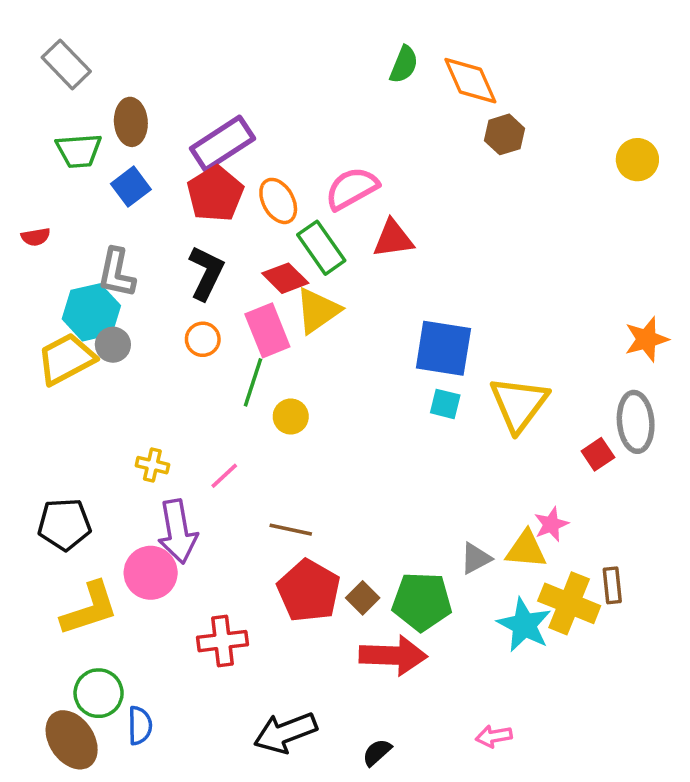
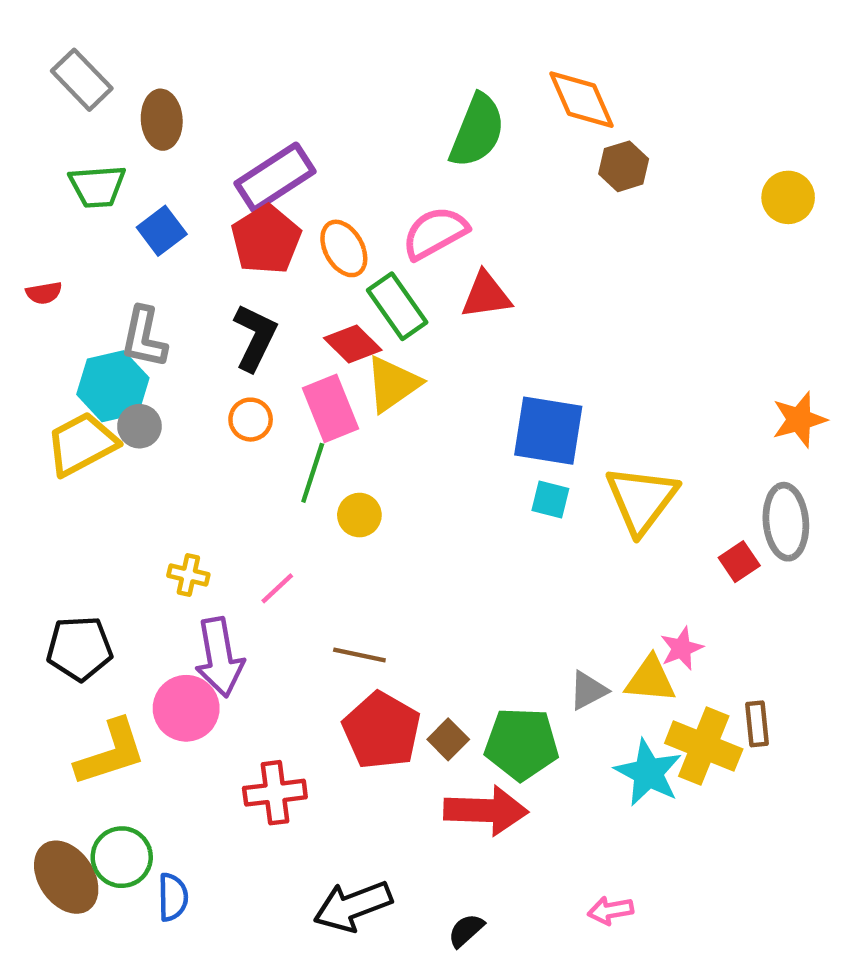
green semicircle: (404, 64) -> (477, 131), moved, size x1.6
brown ellipse: (131, 122) -> (162, 120), moved
brown ellipse: (72, 740) -> (66, 877), moved

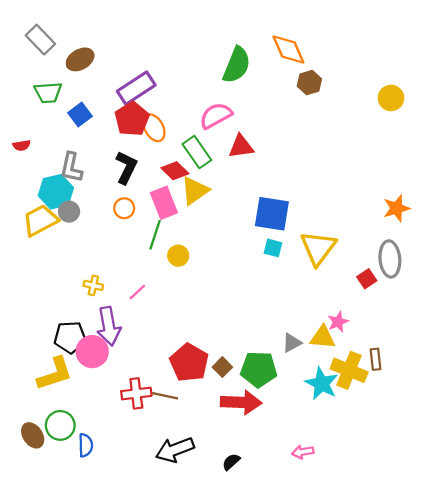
brown ellipse: (162, 120) -> (80, 59), turned 64
orange ellipse: (344, 248) -> (154, 128), moved
black pentagon: (80, 648) -> (70, 337), moved
brown line: (359, 655) -> (165, 396), moved
brown ellipse: (66, 877) -> (33, 435), size x0.7

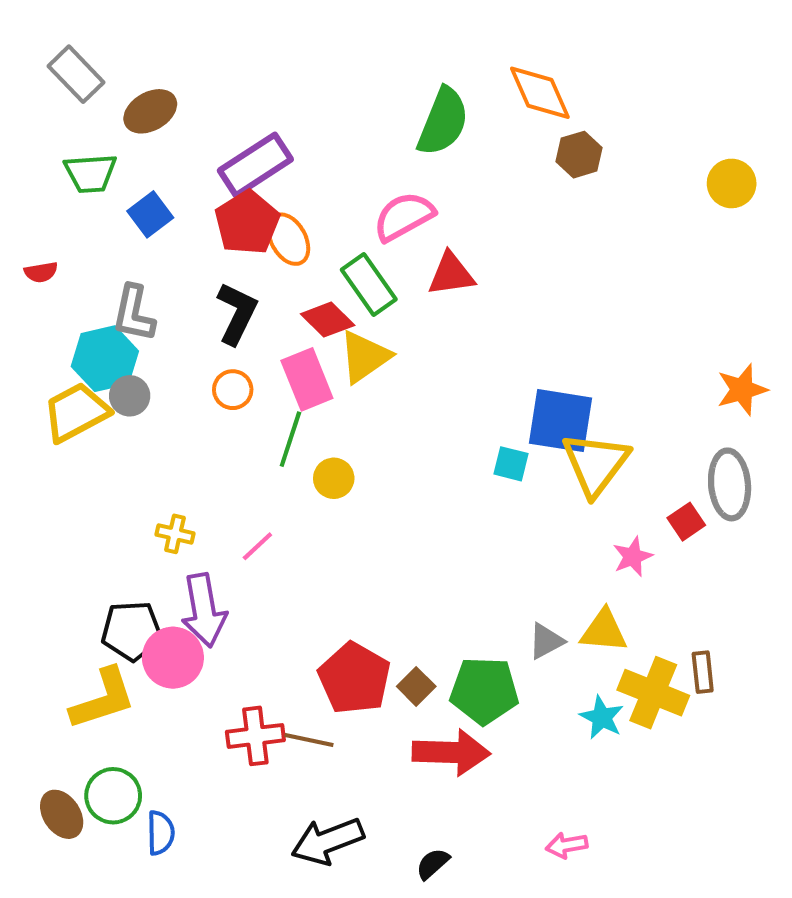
blue square: (272, 214) -> (560, 421), moved
pink star: (338, 322) -> (633, 557), moved
cyan star: (322, 384) -> (602, 717), size x0.7

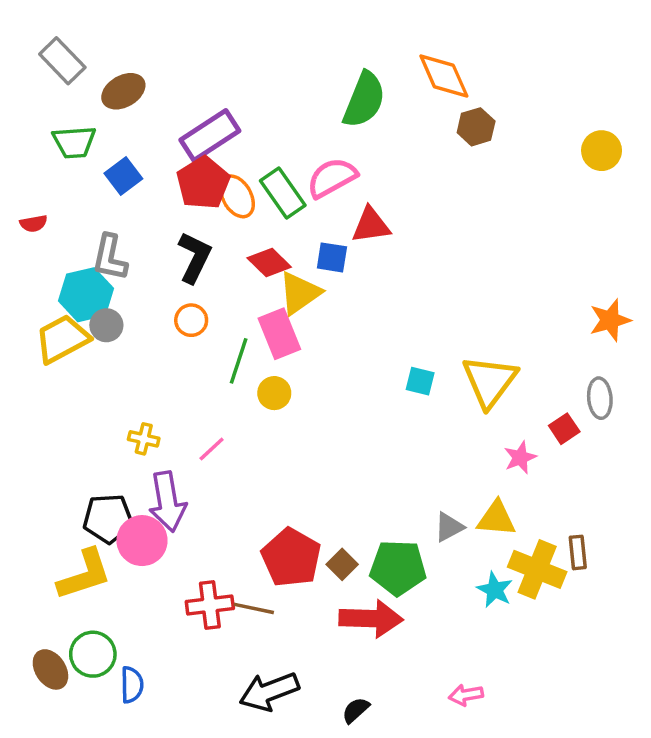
green rectangle: (369, 284) -> (283, 193), moved
pink rectangle: (307, 379) -> (279, 334), moved
blue square: (560, 421) -> (332, 257), moved, size x0.6
gray ellipse: (730, 484) -> (600, 398), size x0.7

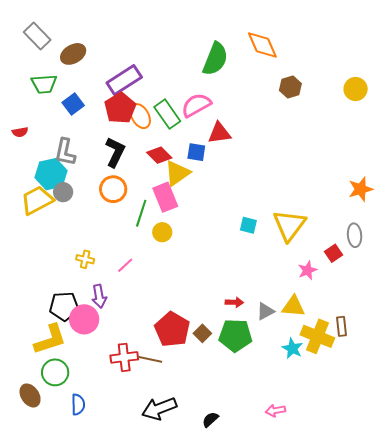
brown hexagon: (476, 127) -> (290, 87), moved
orange circle: (191, 320) -> (113, 189), size x1.4
purple arrow: (167, 502) -> (99, 296), size x0.7
red arrow: (371, 619) -> (234, 302), moved, size x0.5
green circle: (93, 654) -> (55, 372), moved

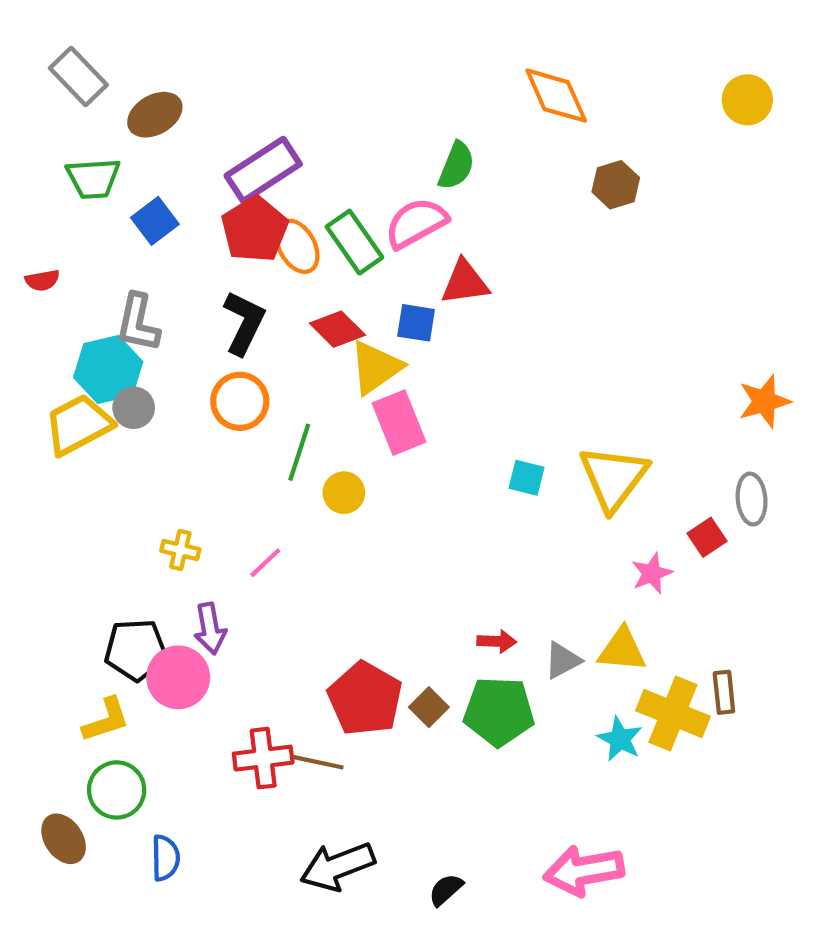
green semicircle: (215, 59) -> (456, 166), moved, size x0.7
yellow circle: (356, 89) -> (747, 100), moved
pink rectangle: (165, 197) -> (399, 423), moved
yellow L-shape: (50, 339) -> (106, 720), size x0.7
pink arrow: (275, 410) -> (584, 871), size x1.8

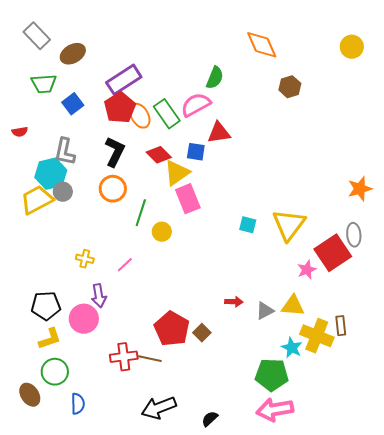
red square: (707, 537) -> (333, 253), size x2.0
black pentagon: (136, 650) -> (46, 306), moved
green pentagon: (499, 711) -> (272, 375), moved

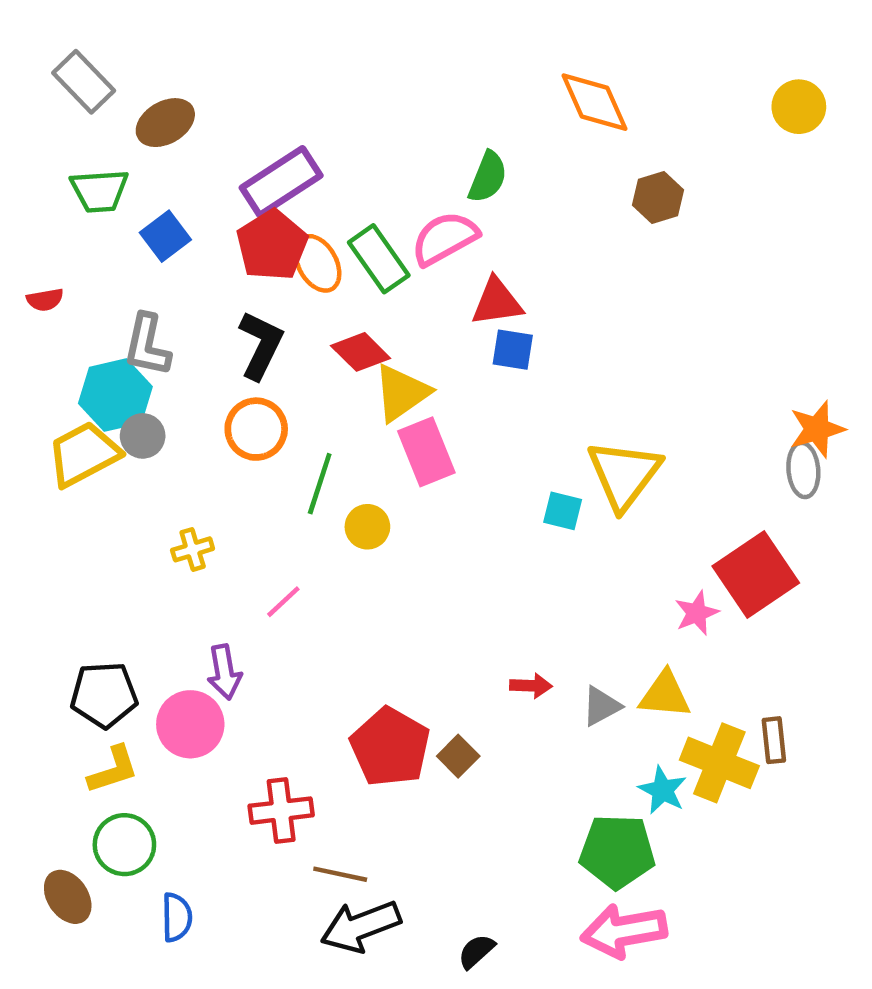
blue square: (196, 152) -> (513, 350), moved
yellow triangle: (289, 225) -> (624, 475), moved
gray ellipse: (354, 235) -> (803, 470), moved
yellow cross: (85, 259) -> (193, 549), moved, turned -30
brown line: (150, 359) -> (340, 874), moved

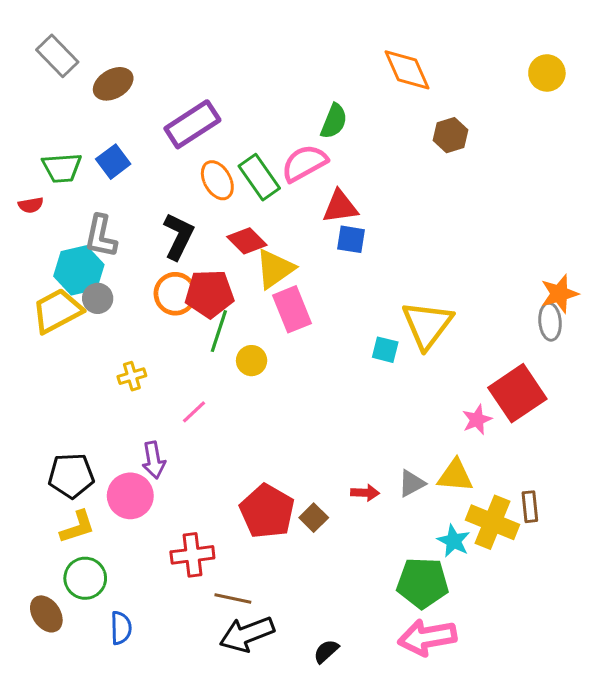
green trapezoid: (99, 191) -> (62, 168), moved
red pentagon: (272, 245) -> (210, 294), moved, turned 30
red arrow: (531, 686) -> (365, 493), moved

